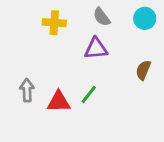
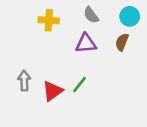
brown semicircle: (143, 70) -> (122, 42), moved
red triangle: (59, 102) -> (53, 91), turned -35

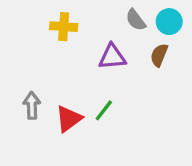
gray semicircle: (91, 15) -> (136, 20), moved

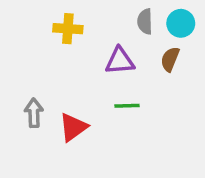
gray semicircle: (136, 20) -> (145, 22), turned 35
green line: (104, 110) -> (127, 106), moved, turned 50

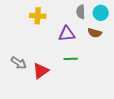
brown semicircle: (170, 59) -> (95, 33), turned -96
gray arrow: (34, 113) -> (19, 63), turned 126

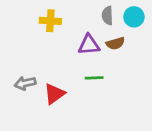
brown semicircle: (95, 33) -> (115, 43), moved, turned -32
gray arrow: (19, 63) -> (25, 83), turned 133

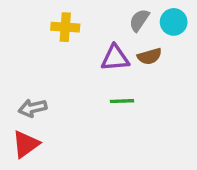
gray semicircle: (107, 16) -> (139, 20), turned 36
red triangle: (54, 94) -> (26, 144), moved

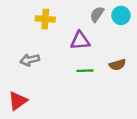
brown semicircle: (150, 56) -> (117, 65), moved
gray arrow: (33, 108) -> (30, 60), moved

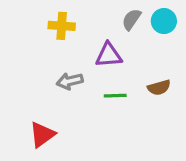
gray arrow: (30, 60) -> (70, 81), moved
red triangle: (18, 101) -> (42, 135), moved

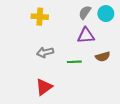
purple triangle: (109, 55) -> (86, 36), moved
red triangle: (42, 135) -> (44, 87), moved

